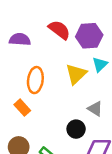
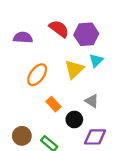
orange ellipse: (35, 80) -> (37, 75), turned 30
orange rectangle: (22, 108) -> (54, 104), moved

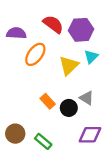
orange ellipse: (37, 75) -> (35, 54), moved
black circle: (74, 119) -> (69, 108), moved

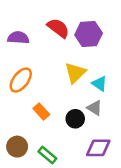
orange ellipse: (35, 54) -> (21, 80), moved
cyan triangle: (91, 57) -> (99, 84), moved, turned -40
orange rectangle: (48, 101) -> (41, 112), moved

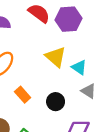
yellow triangle: (75, 73) -> (56, 57), turned -35
gray triangle: (95, 108) -> (89, 91), moved

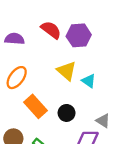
gray triangle: (89, 91) -> (103, 121), moved
orange rectangle: (23, 95) -> (36, 106), size x1.5

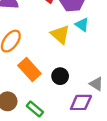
cyan triangle: (89, 81) -> (82, 25), moved

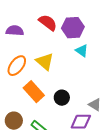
yellow triangle: (60, 35) -> (45, 62), moved

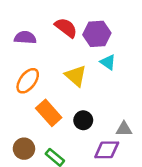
yellow triangle: (45, 62) -> (76, 76), moved
gray triangle: (95, 105) -> (124, 129), turned -32

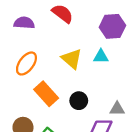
purple hexagon: (97, 34) -> (112, 26), moved
cyan triangle: (108, 62) -> (101, 57), moved, turned -35

